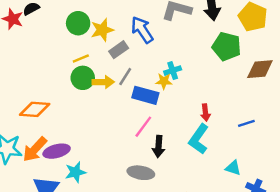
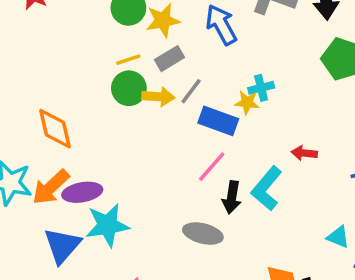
gray rectangle: (119, 50) -> (170, 59), moved
orange diamond: (35, 109) -> (55, 129), turned 68
red arrow: (205, 113) -> (304, 153), turned 98
cyan L-shape: (199, 139) -> (267, 188), moved
cyan star: (75, 172) -> (107, 225), size x1.4

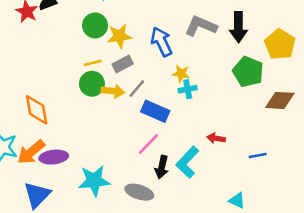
yellow star: (247, 102) -> (181, 74), moved
cyan star: (107, 225) -> (94, 181), moved

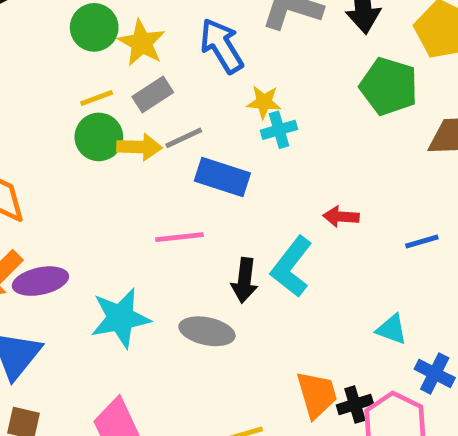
yellow star: (119, 36) -> (142, 43), turned -30
gray line: (137, 89) -> (184, 138), turned 30
pink line: (149, 144) -> (179, 237), moved, turned 45

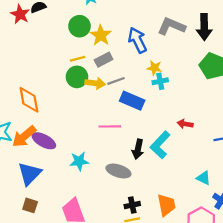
purple ellipse: (40, 281) -> (44, 141), turned 35
cyan star: (120, 318) -> (79, 161), size x0.7
black cross: (355, 404) -> (132, 205), moved

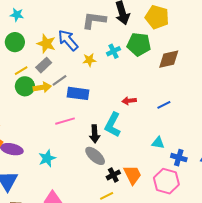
yellow star: (101, 35) -> (46, 44), moved
cyan cross: (160, 81) -> (114, 51), moved
gray ellipse: (118, 171) -> (95, 156), moved, turned 40
black cross: (132, 205) -> (113, 175), moved

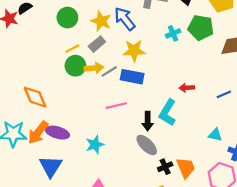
yellow star: (89, 60) -> (134, 51), moved, size x1.5
gray line: (59, 80) -> (109, 71), moved

